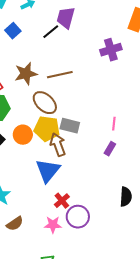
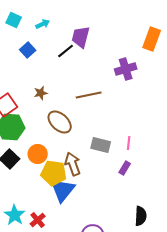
brown star: (26, 74) -> (41, 93), size x0.6
brown line: (60, 75) -> (89, 95), moved
gray rectangle: (70, 126) -> (101, 145), moved
yellow pentagon: (47, 129) -> (54, 173), moved
red cross: (62, 201) -> (38, 220), moved

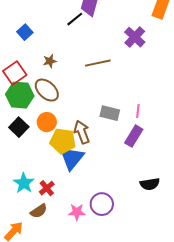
blue square: (28, 50) -> (25, 32), moved
purple cross: (126, 69) -> (135, 37), turned -30
brown ellipse: (60, 122) -> (47, 90), moved
purple rectangle: (125, 168) -> (134, 136), size x1.5
black semicircle: (141, 216) -> (150, 184), turned 78

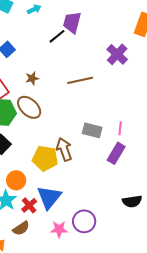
orange circle: (47, 122) -> (16, 180), moved
blue triangle: (72, 158) -> (49, 197), moved

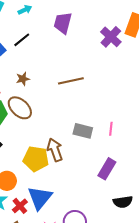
black line: (57, 36) -> (22, 40), moved
purple cross: (117, 54) -> (111, 37), moved
purple rectangle: (116, 153) -> (107, 169), moved

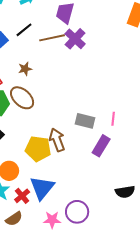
purple cross: (111, 37) -> (75, 39), moved
brown line: (71, 81) -> (52, 38), moved
purple rectangle: (107, 169) -> (101, 146), moved

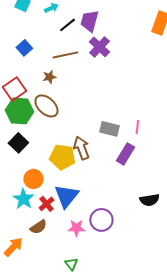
black line: (24, 30) -> (67, 25), moved
brown line: (52, 38) -> (65, 55), moved

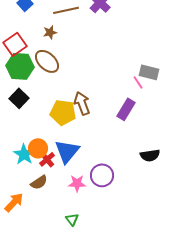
pink line: (137, 127) -> (138, 82), turned -40
gray rectangle: (109, 129) -> (149, 72), moved
orange circle: (33, 179) -> (38, 148), moved

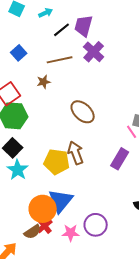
brown ellipse: (47, 61) -> (83, 112), moved
orange circle: (38, 148) -> (43, 209), moved, size x1.4
cyan star: (24, 154) -> (18, 170), moved
red cross: (47, 159) -> (45, 226), moved

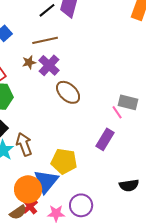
purple cross: (94, 52) -> (49, 65), moved
brown arrow: (76, 153) -> (24, 144), moved
yellow pentagon: (57, 162) -> (64, 161), moved

